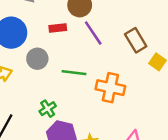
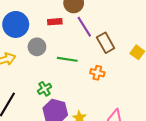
brown rectangle: (136, 40) -> (106, 43), moved
orange cross: (110, 88) -> (97, 73), size x0.6

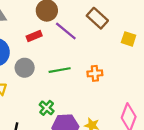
brown rectangle: (106, 43) -> (97, 18), moved

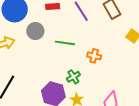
green cross: (47, 108) -> (73, 77), moved

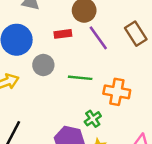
orange cross: (94, 56) -> (117, 92), size x1.5

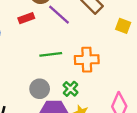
gray circle: (43, 65) -> (40, 89), moved

